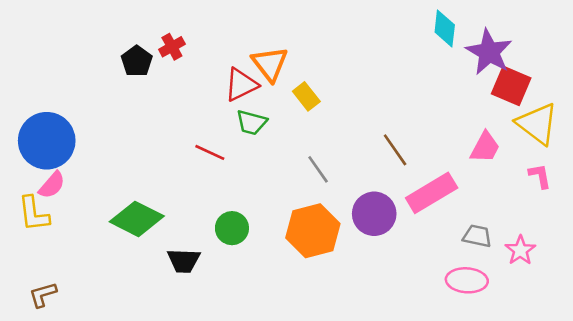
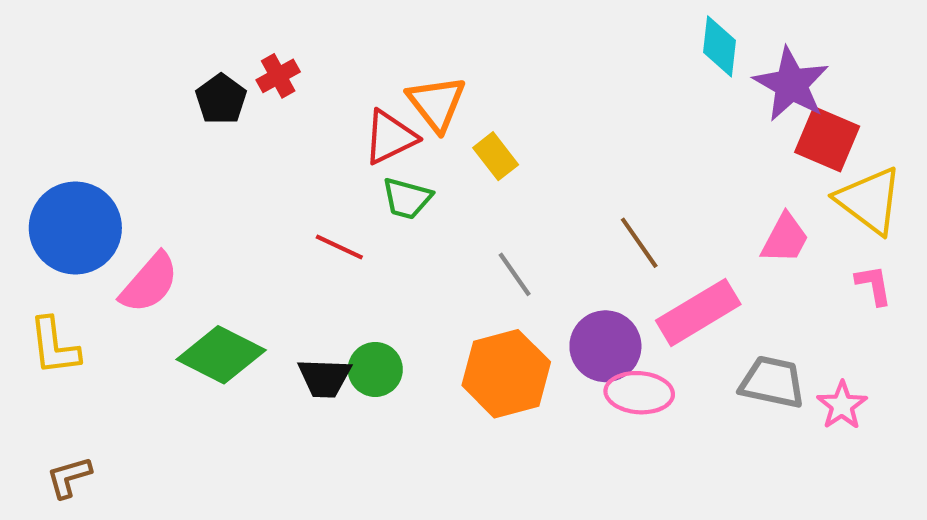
pink semicircle: (52, 185) -> (149, 283), moved, size x1.4
gray trapezoid: (477, 236) -> (772, 382), size x1.4
black trapezoid: (184, 261) -> (325, 378), moved
pink ellipse: (467, 280) -> (639, 393), moved

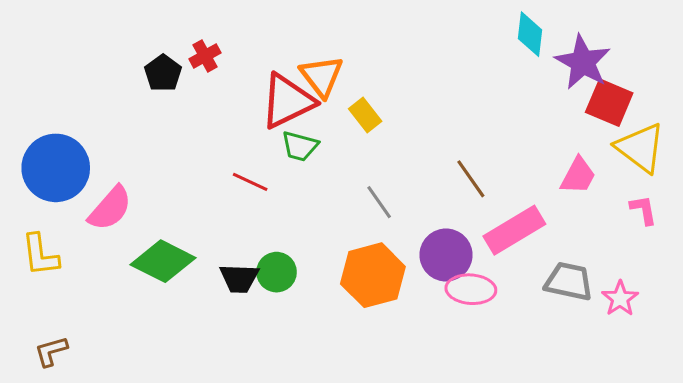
red triangle: (390, 137) -> (287, 101), size x1.4

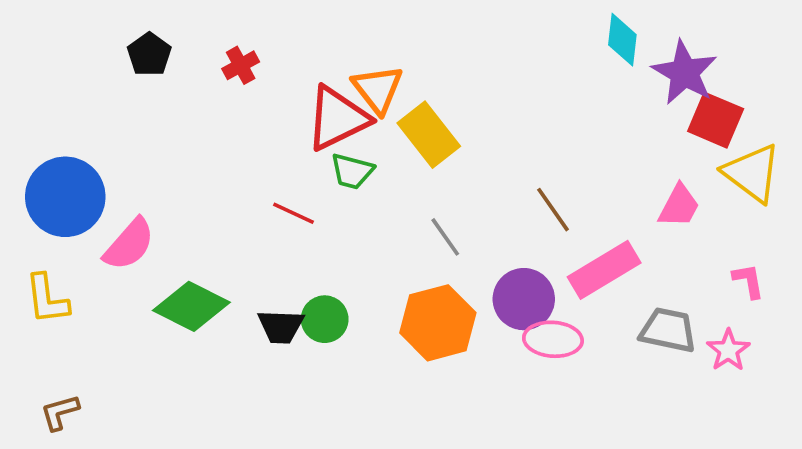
black pentagon: (163, 73) -> (149, 54), moved
yellow rectangle: (365, 115) -> (429, 135), size x1.6
pink L-shape: (643, 210) -> (748, 281), moved

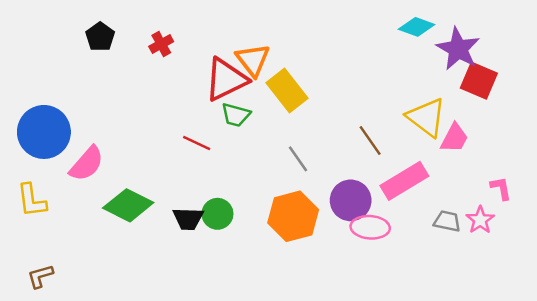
cyan diamond: (622, 40) -> (417, 27), turned -76
yellow triangle: (752, 173) -> (426, 117), moved
gray trapezoid: (668, 330) -> (447, 221), size x0.7
pink star: (728, 350) -> (480, 220), moved

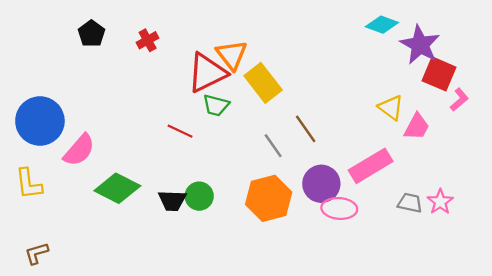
yellow triangle: (426, 117) -> (391, 108), size x0.7
brown line: (370, 141) -> (306, 129), moved
pink L-shape: (501, 188) -> (459, 100), moved, turned 60

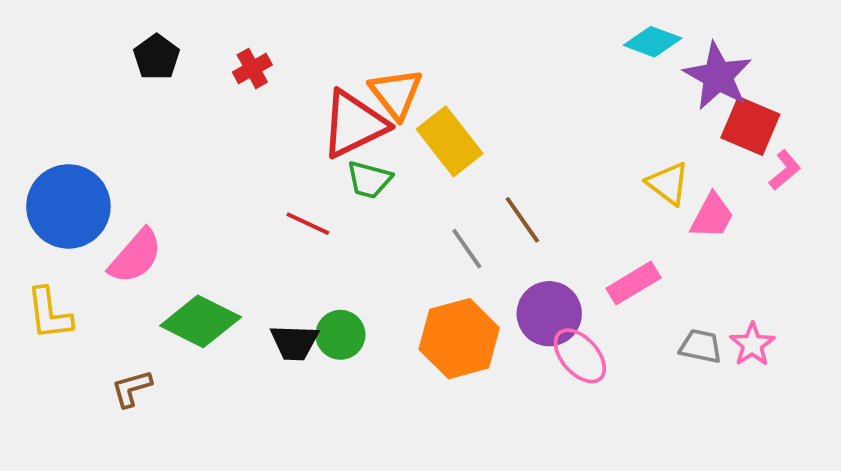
pink rectangle: (371, 166) -> (634, 283), size x0.7
pink ellipse: (339, 208) -> (580, 356), turned 44
brown L-shape: (37, 253) -> (132, 388), moved

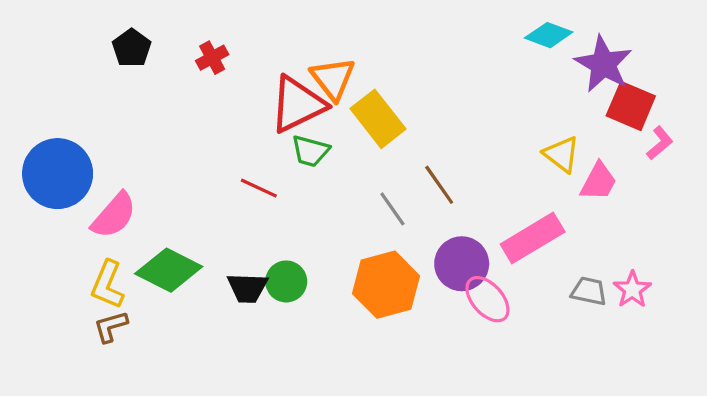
pink rectangle: (634, 283) -> (533, 238), size x1.4
yellow L-shape: (49, 314) -> (107, 285), moved, turned 30

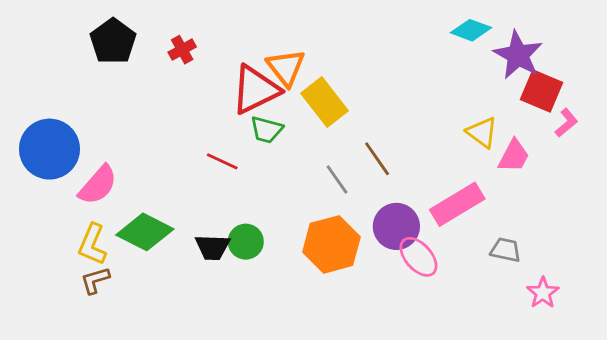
black pentagon: (132, 48) -> (113, 41), size x1.4
pink star: (632, 290) -> (543, 293), moved

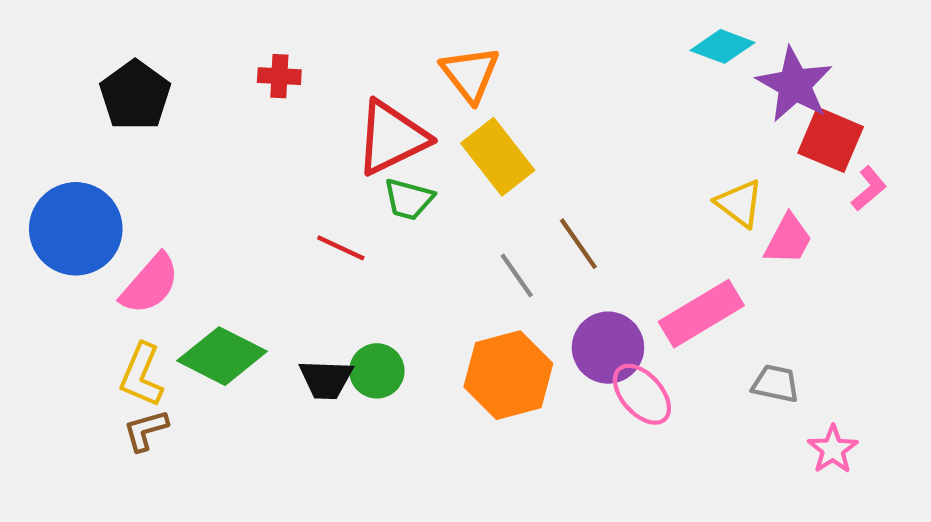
black pentagon: (113, 41) -> (135, 95), moved
red cross: (182, 50) -> (279, 76), turned 32
orange triangle: (286, 67) -> (470, 74), moved

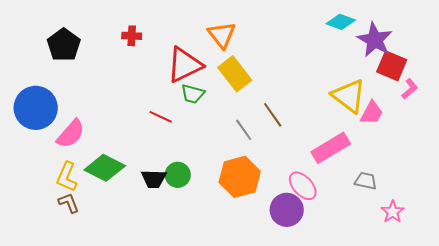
yellow triangle: (739, 203) -> (349, 96), size x1.5
purple circle: (608, 348) -> (287, 210), moved
brown L-shape: (146, 430) -> (69, 203), turned 85

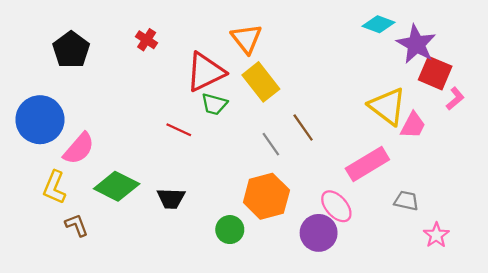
red cross: (132, 36) -> (147, 40), turned 30
green circle: (178, 175) -> (230, 230), moved
yellow L-shape: (67, 177) -> (54, 187), moved

